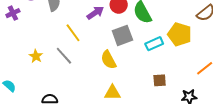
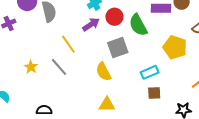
cyan rectangle: (154, 44) -> (150, 72), moved

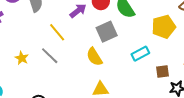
yellow pentagon: (175, 47) -> (164, 27), turned -30
brown square: (154, 93) -> (162, 71), moved

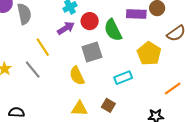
yellow pentagon: (164, 27) -> (149, 54), turned -30
brown square: (162, 71) -> (108, 105), moved, turned 32

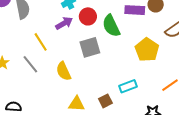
yellow semicircle: (77, 76) -> (64, 71), moved
cyan rectangle: (123, 78) -> (128, 86), moved
brown square: (108, 105) -> (105, 101), turned 32

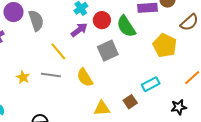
gray line: (30, 64) -> (51, 75), turned -36

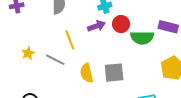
green semicircle: (126, 26) -> (142, 38), turned -75
gray square: (108, 51) -> (114, 73), moved

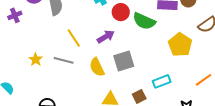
purple arrow: (96, 26) -> (106, 37), moved
green semicircle: (142, 38) -> (144, 21), turned 35

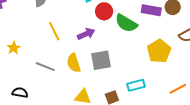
gray line: (64, 60) -> (45, 67), moved

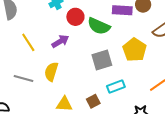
gray square: (101, 60) -> (102, 60), moved
yellow semicircle: (74, 63) -> (51, 72), turned 42

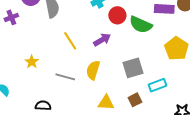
gray square: (102, 60) -> (133, 68), moved

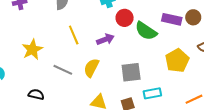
yellow star: (32, 62) -> (32, 49), size x1.5

